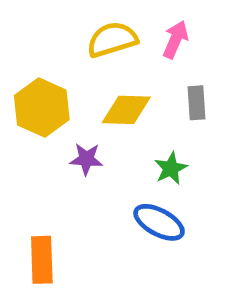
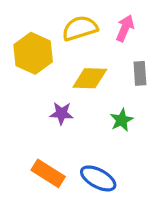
yellow hexagon: (42, 107) -> (33, 53), moved
blue ellipse: (159, 222) -> (98, 178), moved
orange rectangle: (42, 260) -> (48, 173), moved, turned -56

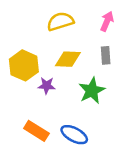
pink arrow: (125, 28) -> (107, 21), moved
yellow hexagon: (33, 53) -> (24, 65), moved
green star: (122, 120) -> (92, 91), size x1.5

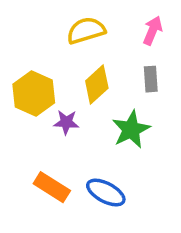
yellow diamond: (68, 59) -> (97, 84), turned -44

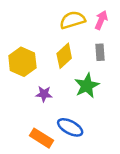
yellow semicircle: (86, 31) -> (73, 20), moved
purple star: (66, 122) -> (44, 94), moved
orange rectangle: (52, 187) -> (42, 138), moved

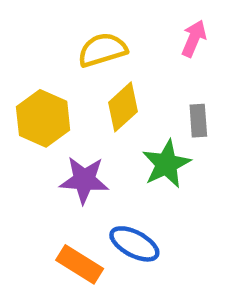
yellow semicircle: (73, 20) -> (102, 50), moved
gray rectangle: (100, 52) -> (198, 121), moved
purple star: (44, 94) -> (84, 180), size x1.5

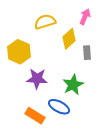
yellow diamond: (123, 107) -> (69, 39), moved
green star: (166, 164) -> (73, 85), moved

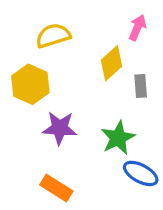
yellow semicircle: (45, 22) -> (53, 36), moved
blue ellipse: (59, 107) -> (141, 173), moved

